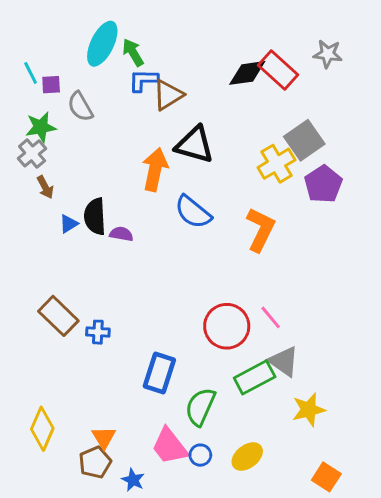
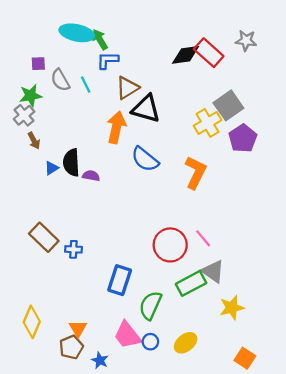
cyan ellipse: (102, 44) -> (77, 33), turned 76
cyan line: (31, 73) -> (86, 85), moved
brown triangle: (168, 95) -> (127, 88), moved

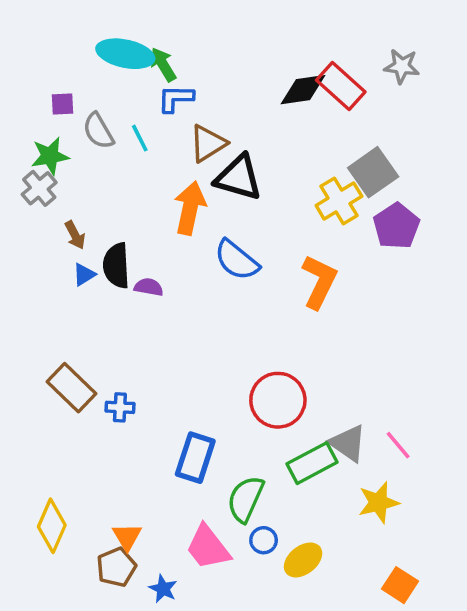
brown arrow: (34, 141) -> (75, 235), moved
pink line: (203, 238) -> (398, 445), moved
blue circle: (150, 342) -> (264, 540), moved

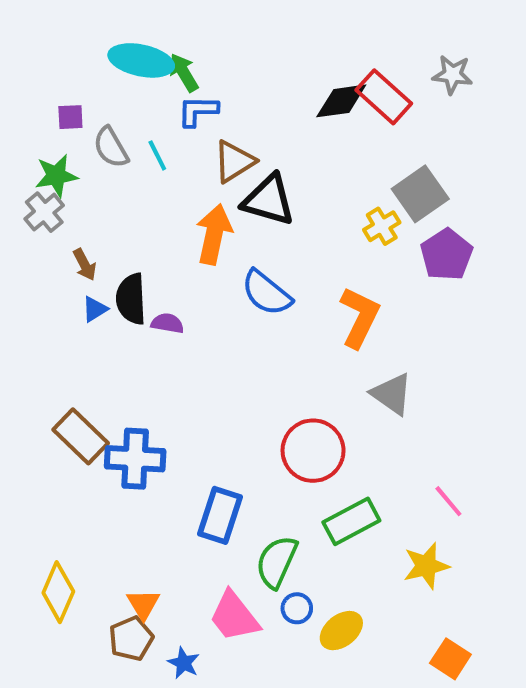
yellow cross: (339, 201) -> (382, 226), size x0.7
blue cross: (120, 407) -> (135, 459), size x1.8
gray triangle: (348, 443) -> (392, 394), moved

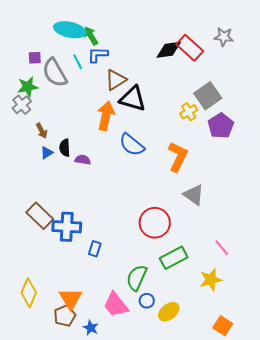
gray semicircle: (111, 147) -> (55, 73), size x1.4
cyan line: (157, 155) -> (78, 62), moved
black semicircle: (131, 299) -> (65, 148), size x0.7
blue rectangle: (220, 515) -> (95, 249), moved, size x0.6
orange triangle: (143, 604) -> (71, 299), size x1.4

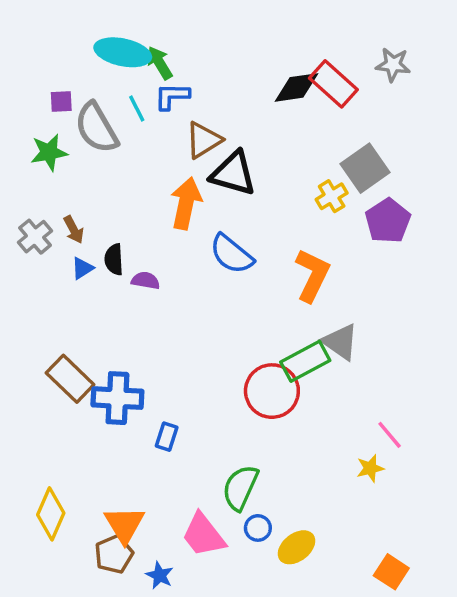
gray cross: (22, 105) -> (35, 237), moved
green rectangle: (174, 258) -> (305, 361), moved
yellow star: (211, 280) -> (370, 468), moved, size x0.7

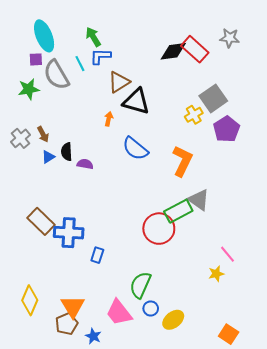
cyan ellipse: (123, 52) -> (44, 36), moved, turned 56
orange arrow: (186, 203) -> (109, 119), size x0.5

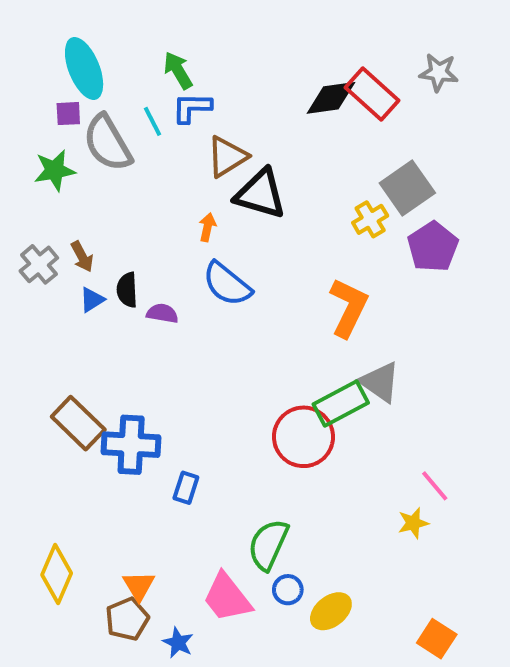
blue semicircle: (135, 149) -> (227, 284), moved
orange triangle: (73, 306) -> (139, 586), size x0.7

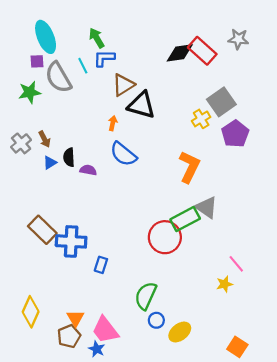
pink trapezoid: (227, 598) -> (105, 330), moved

